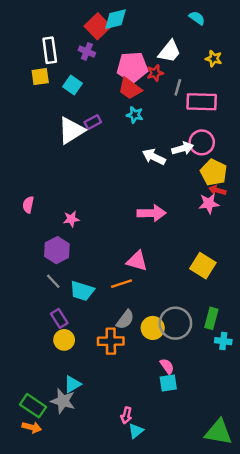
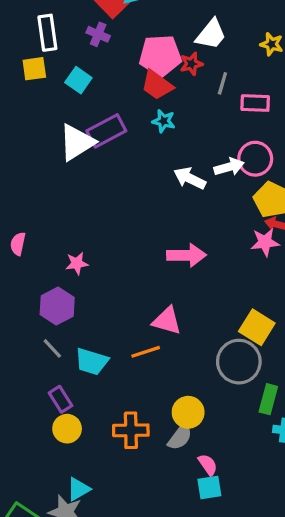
pink rectangle: (202, 102) -> (255, 103), size x0.7
purple rectangle: (93, 122) -> (106, 131), size x1.6
gray semicircle: (125, 320) -> (180, 437), moved
gray circle: (175, 323) -> (239, 362), moved

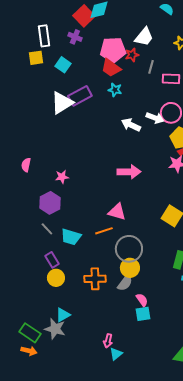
white arrow: (229, 167) -> (155, 118), turned 36
gray circle: (239, 362) -> (129, 249), moved

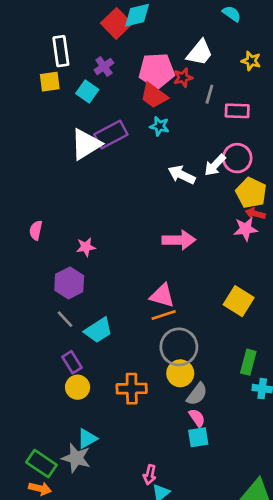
purple cross: (75, 37) -> (104, 66), moved, turned 32
white arrow: (155, 118) -> (215, 165), turned 114
orange line: (104, 231) -> (164, 315), moved
cyan trapezoid: (71, 237) -> (98, 330), turned -50
gray semicircle: (125, 283) -> (197, 394), moved

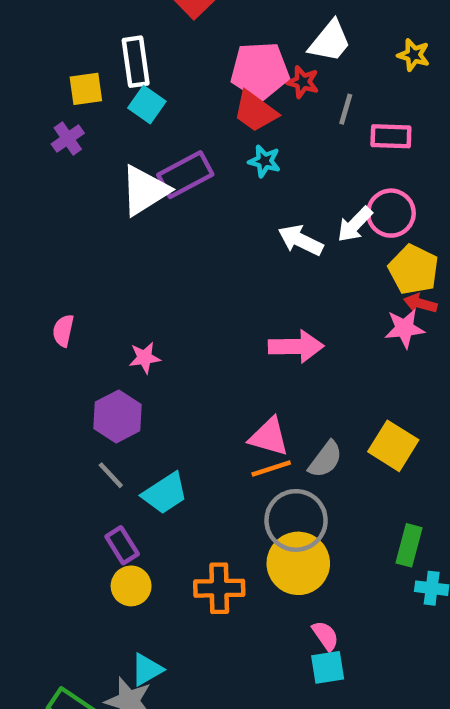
white rectangle: (61, 51) -> (136, 62), moved
purple cross: (104, 66) -> (68, 139), moved
red star: (183, 78) -> (303, 82), turned 30
yellow circle: (180, 373) -> (298, 563), size x1.4
gray semicircle: (197, 394) -> (325, 459), moved

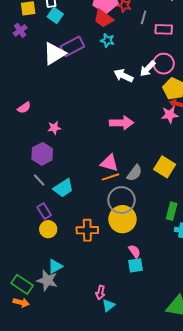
pink semicircle: (63, 331) -> (24, 108), moved, turned -136

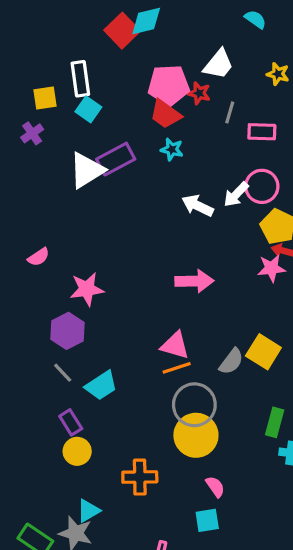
pink star: (54, 128) -> (87, 289), size x1.5
gray semicircle: (135, 173) -> (231, 361), moved
orange cross: (87, 230) -> (140, 477), moved
cyan square: (136, 265) -> (207, 520), moved

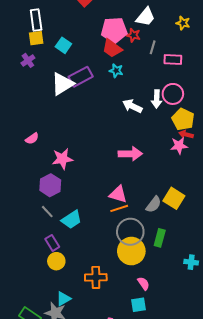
white rectangle: (80, 79) -> (36, 20), moved
white arrow: (236, 194) -> (157, 99), turned -42
green rectangle: (275, 422) -> (160, 238), moved

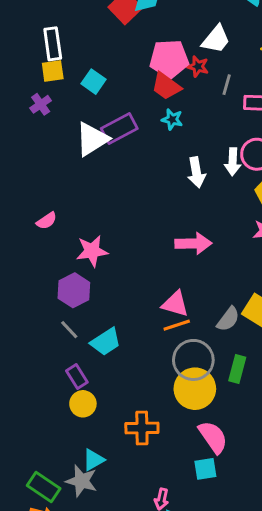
white arrow: (132, 106) -> (196, 172), turned -126
pink semicircle: (143, 283) -> (213, 437), size x1.6

